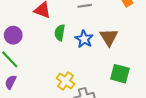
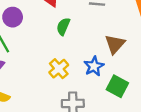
blue star: (84, 39) -> (94, 66), moved
yellow cross: (66, 81) -> (59, 69), moved

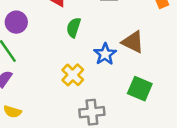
brown triangle: (115, 44) -> (133, 42), turned -40
blue star: (94, 66) -> (105, 54), moved

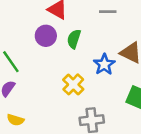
purple circle: (16, 22) -> (46, 36), moved

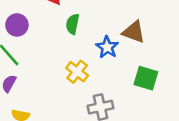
purple circle: (46, 36) -> (17, 25), moved

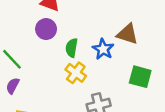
green semicircle: (73, 24) -> (72, 48), moved
purple circle: (17, 25) -> (46, 29), moved

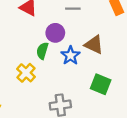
purple circle: (46, 29) -> (55, 33), moved
yellow cross: (76, 73) -> (26, 73), moved

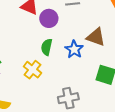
purple circle: (55, 33) -> (49, 18), moved

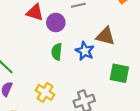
yellow cross: (32, 70) -> (45, 92), moved

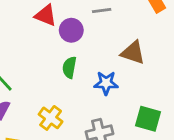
blue star: (85, 51) -> (106, 83), moved, turned -30
green square: (119, 73) -> (148, 119), moved

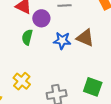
green semicircle: (69, 67) -> (27, 37), moved
blue star: (106, 83) -> (62, 41), moved

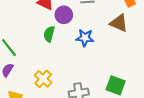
brown triangle: (85, 38) -> (119, 23), moved

